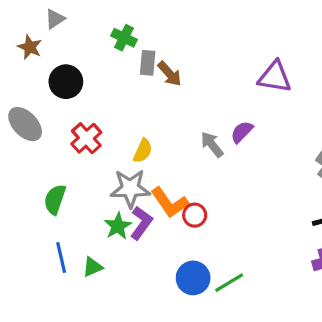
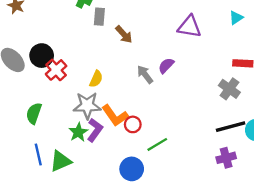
brown arrow: (170, 74) -> (124, 34), moved
black circle: (66, 82) -> (42, 56), moved
green triangle: (93, 267) -> (61, 161), size x1.5
green line: (229, 283) -> (157, 144), moved

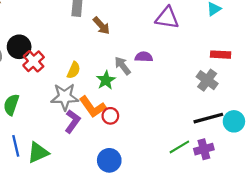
purple semicircle: (166, 66) -> (144, 57), turned 48
green star: (78, 132) -> (106, 80), moved
green line: (157, 144) -> (179, 147), moved

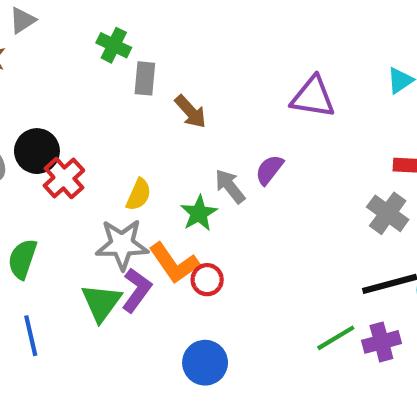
purple semicircle: (144, 57) -> (269, 170), turned -54
green triangle: (38, 153) -> (101, 303), moved, turned -30

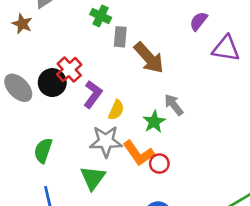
brown arrow: (191, 112) -> (149, 58), size x1.5
purple semicircle: (269, 170) -> (199, 21), moved
red cross: (64, 178) -> (69, 69), moved
purple L-shape: (137, 290) -> (93, 94), moved

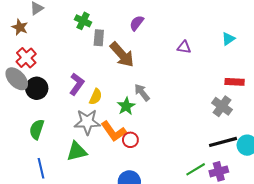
purple semicircle: (199, 21) -> (137, 23), moved
purple triangle: (226, 49) -> (184, 47), size x0.6
red cross: (69, 69) -> (26, 58), moved
black circle: (52, 83) -> (37, 88), moved
green triangle: (93, 178) -> (77, 151), turned 40

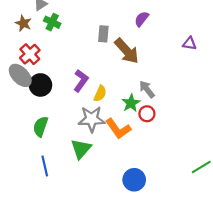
green cross: (83, 21) -> (52, 22), moved
red circle: (130, 140) -> (147, 114), moved
green triangle: (77, 151) -> (81, 149), turned -35

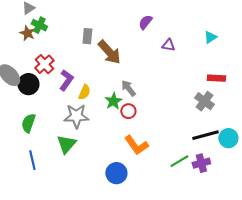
purple semicircle: (142, 19) -> (145, 22), moved
brown star: (23, 23) -> (27, 33), moved
red cross: (30, 54) -> (44, 64), moved
orange L-shape: (118, 129) -> (136, 145), moved

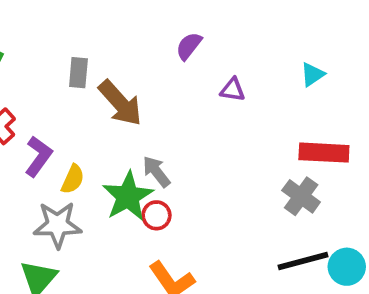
red rectangle: (216, 78) -> (324, 153), size x1.4
green star: (113, 101) -> (128, 196), size x1.5

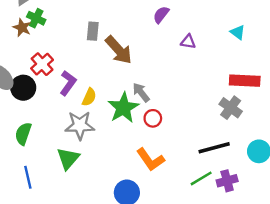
cyan triangle: (312, 75) -> (238, 32), turned -49
red circle: (156, 215) -> (153, 118), moved
black line: (303, 261) -> (214, 148), moved

